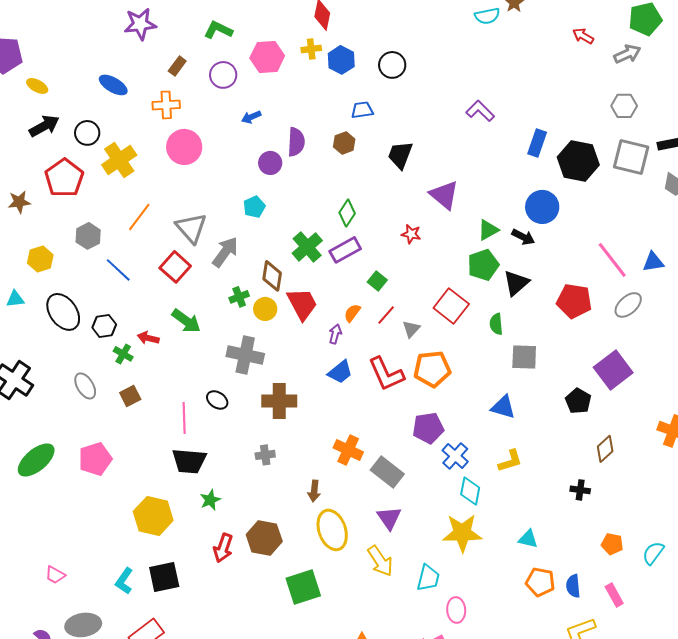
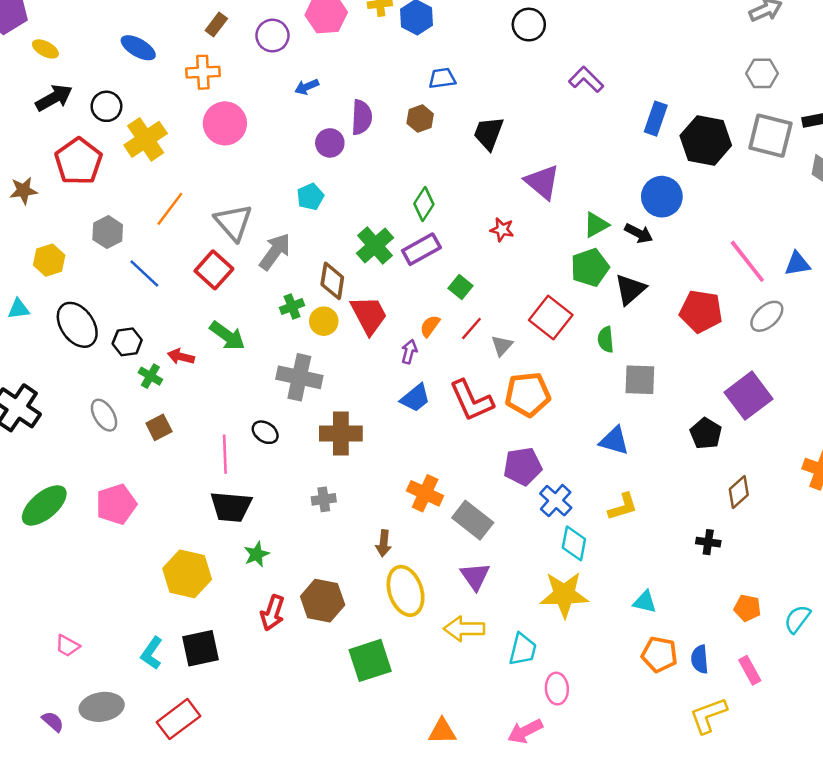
black circle: (392, 65) -> (529, 25), moved
yellow arrow: (380, 561) -> (464, 629), turned 124

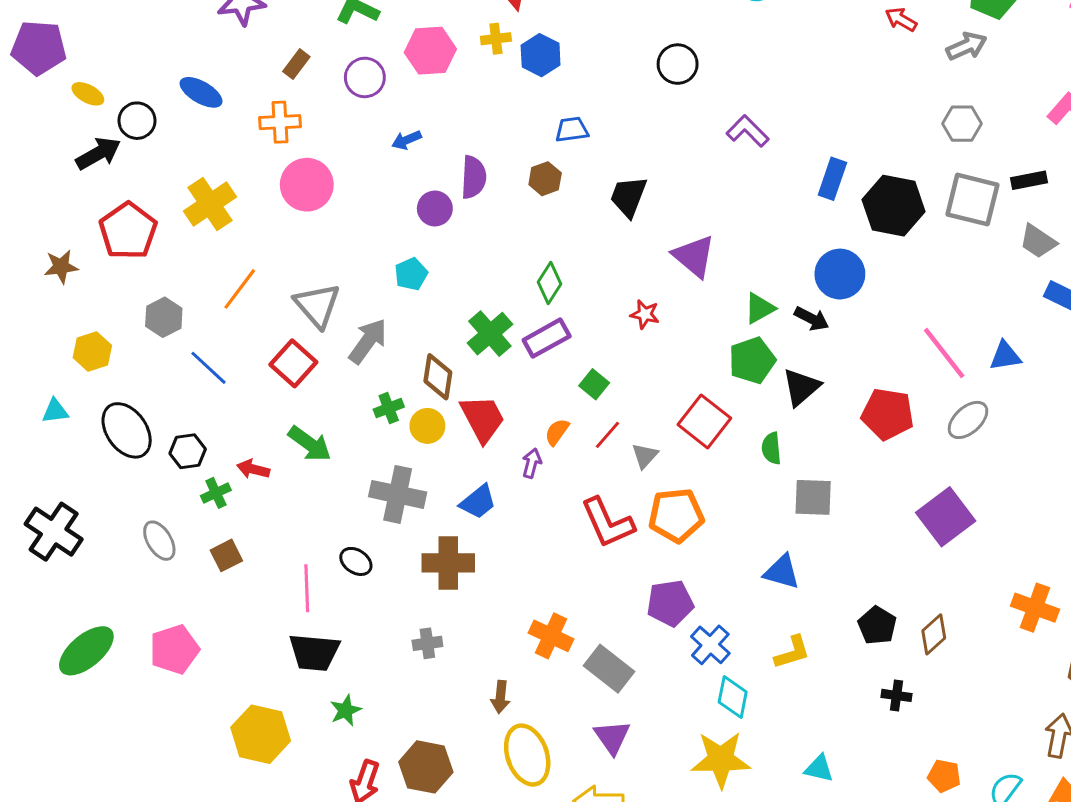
black circle: (106, 106) -> (137, 121), moved
green cross: (150, 376) -> (216, 493), turned 35
blue trapezoid: (415, 398) -> (478, 502), moved
black pentagon: (706, 433) -> (877, 625), moved

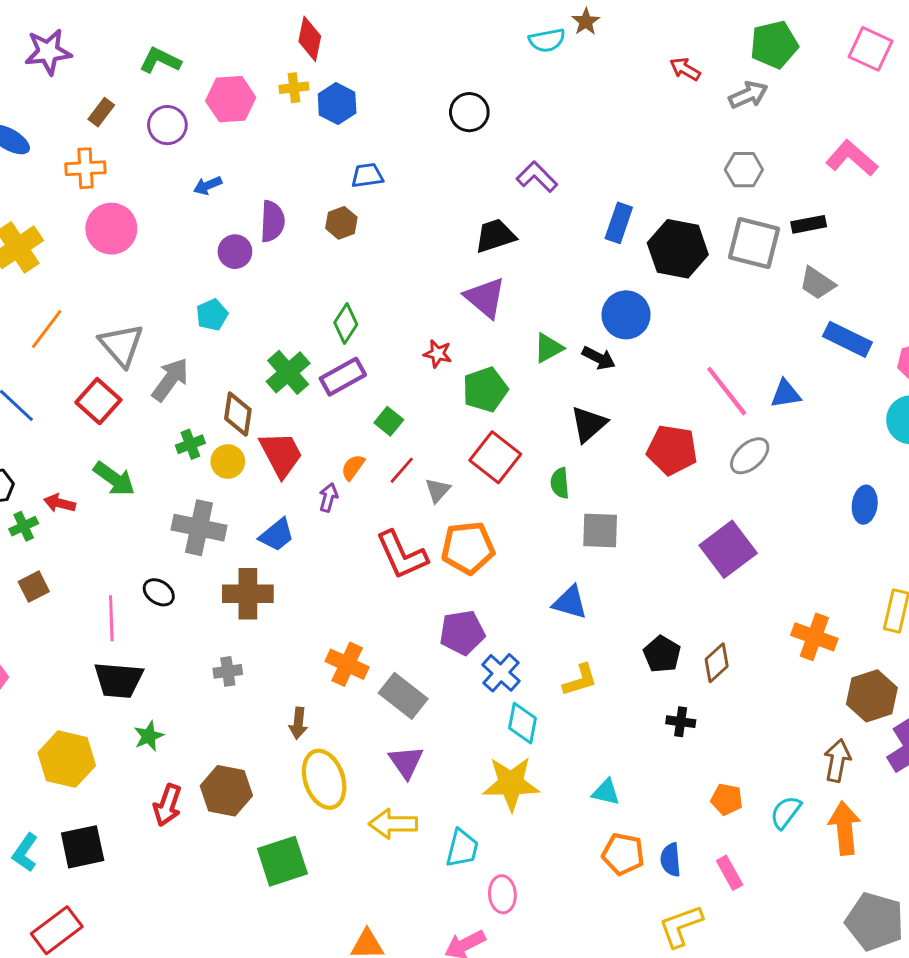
black trapezoid: (628, 197) -> (495, 236), moved, turned 51
green pentagon: (752, 360) -> (485, 390), moved

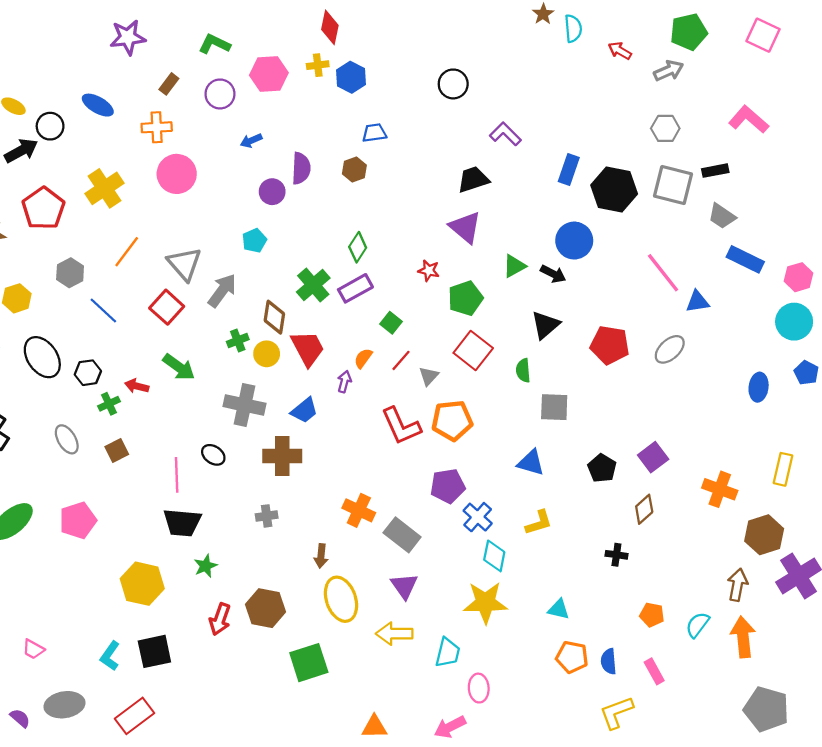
cyan semicircle: (547, 40) -> (573, 28), moved, turned -84
pink line: (727, 391) -> (663, 273), moved
purple square: (728, 549) -> (653, 457), moved, size x0.7
black pentagon: (662, 654) -> (602, 468), moved

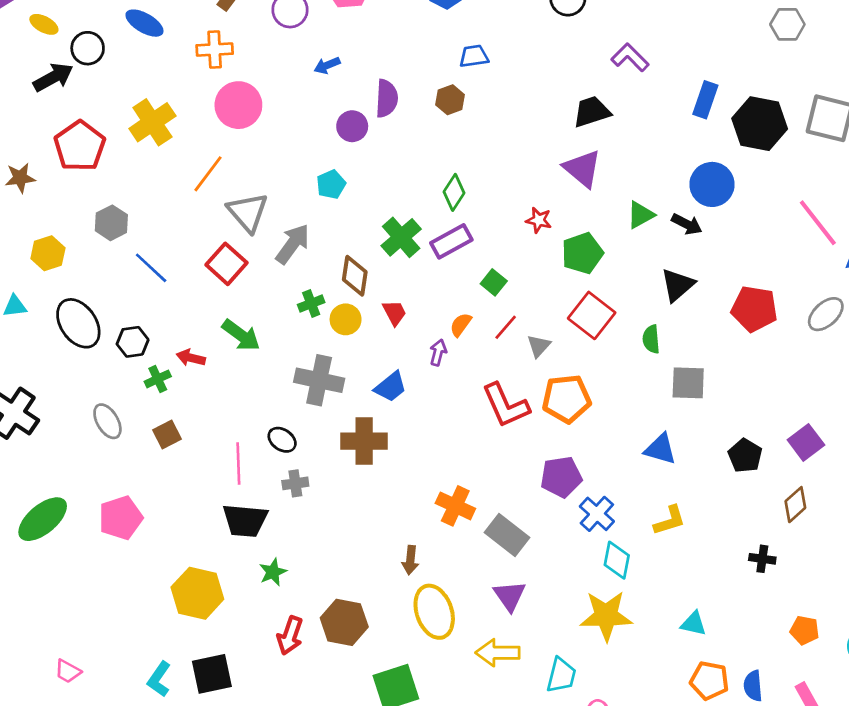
gray hexagon: (665, 128) -> (787, 24), moved
orange line: (127, 252) -> (208, 174), moved
red trapezoid: (308, 348) -> (395, 313), size x0.6
gray cross: (267, 516) -> (295, 483), moved

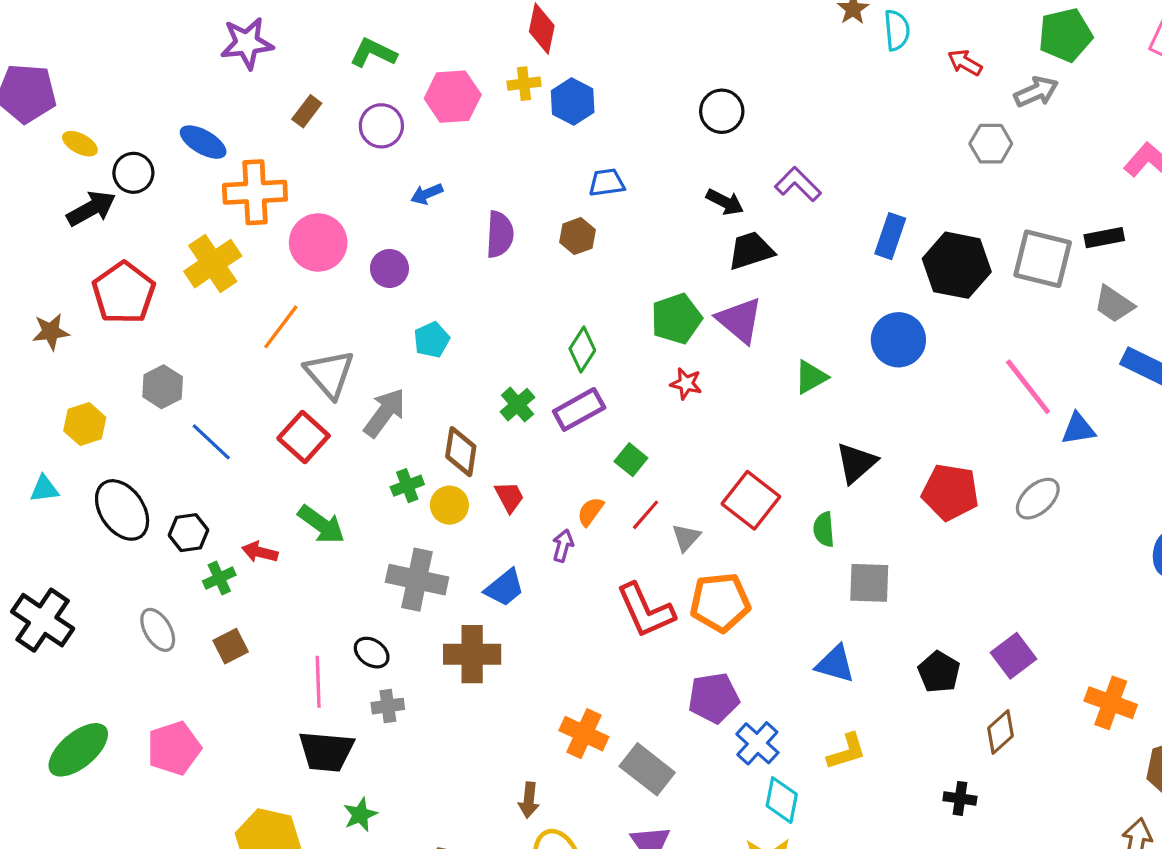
orange cross: (215, 50) -> (255, 192), moved, size x1.4
purple circle: (352, 126) -> (389, 268), moved
black arrow: (687, 224) -> (725, 202), moved
green cross: (401, 237) -> (518, 405), size x0.7
green pentagon: (582, 253) -> (676, 319), moved

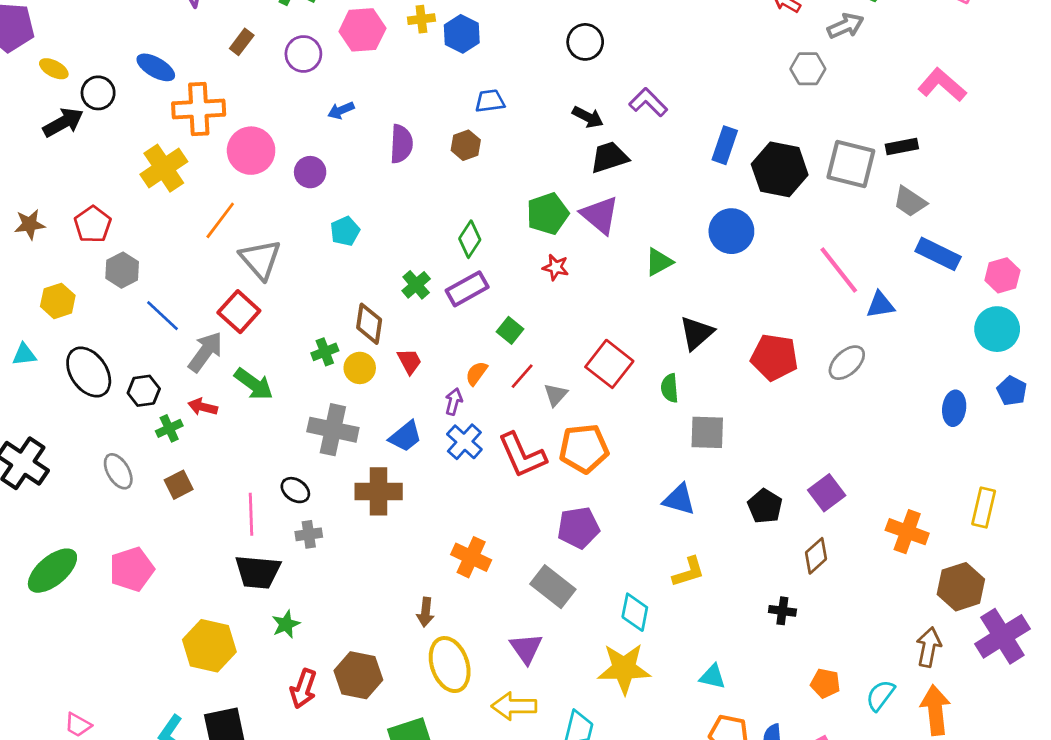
red pentagon: (124, 293) -> (93, 224), moved, size x0.7
gray arrow: (385, 413) -> (205, 352), moved
blue cross: (757, 743) -> (464, 442), moved
gray rectangle: (647, 769) -> (553, 587), moved

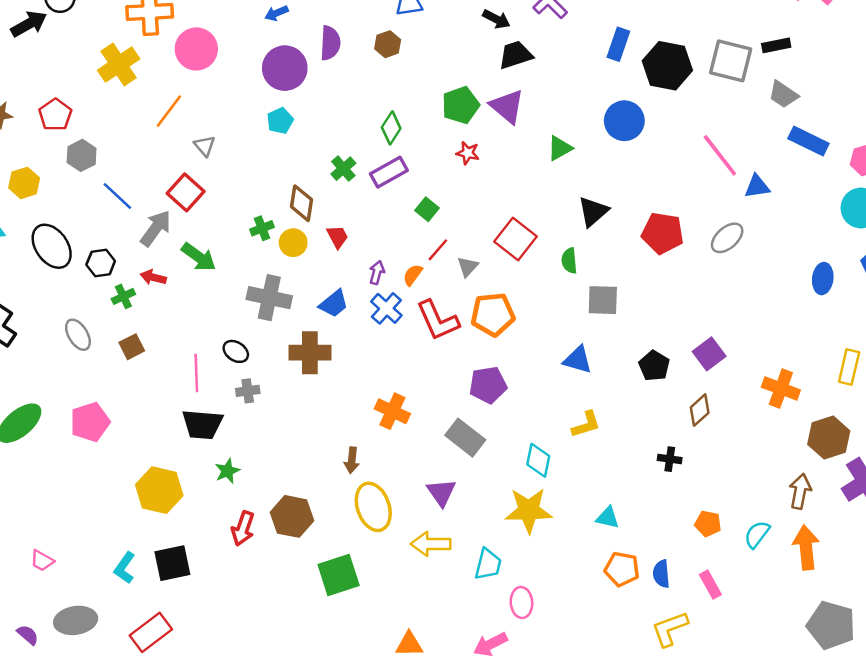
purple circle: (310, 172) -> (285, 68), moved, size x1.6
gray triangle: (260, 259) -> (205, 146), size x0.6
orange semicircle: (476, 373) -> (413, 275), moved

